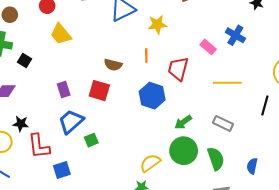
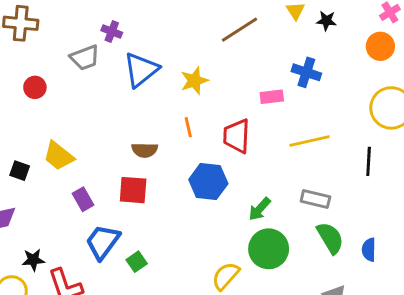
yellow trapezoid: (61, 34) -> (59, 156), moved
pink rectangle: (208, 47) -> (272, 97), turned -35
green semicircle: (216, 159) -> (330, 238), moved

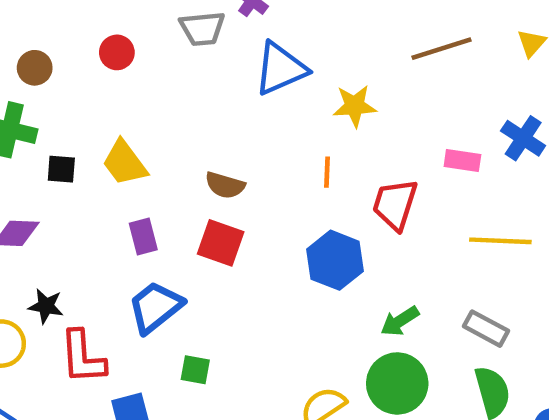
brown semicircle: (145, 150) -> (225, 185), moved
black square: (20, 171) -> (61, 169), turned -30
green square: (137, 262) -> (195, 370), moved, turned 30

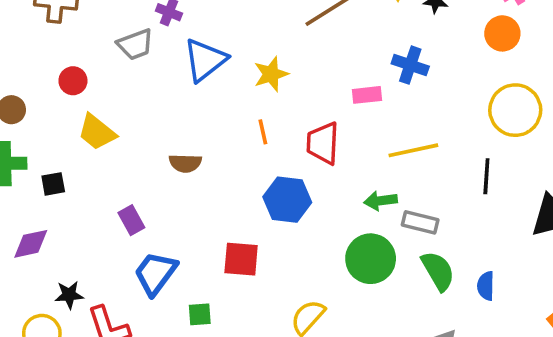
yellow trapezoid: (125, 163) -> (97, 132), moved
red square: (221, 243) -> (241, 259), moved
green arrow: (400, 321) -> (380, 201), moved, turned 40
green circle: (397, 383) -> (371, 259), moved

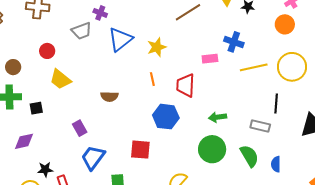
yellow line: (413, 150) -> (254, 67), moved
gray rectangle: (420, 222) -> (260, 126), moved

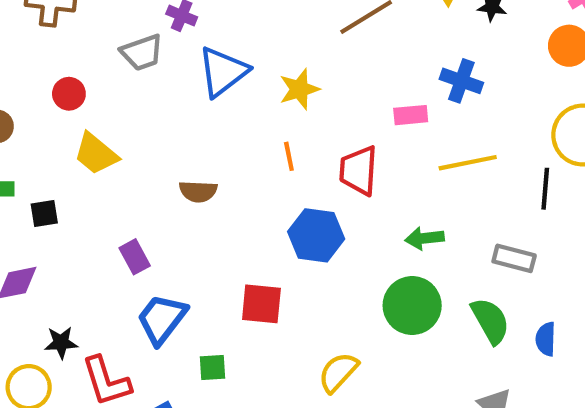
yellow line: (254, 67) -> (468, 163), moved
black line: (276, 103) -> (545, 189), moved

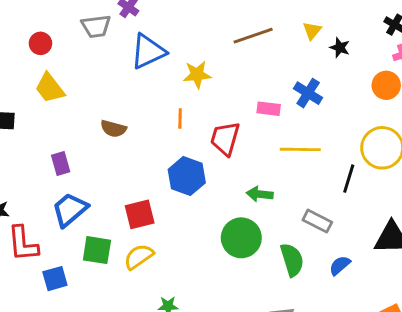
red square: (261, 304) -> (140, 214), turned -32
blue semicircle: (546, 339) -> (340, 265), moved, turned 35
green square: (213, 367) -> (97, 250), size x1.5
yellow semicircle: (338, 372) -> (139, 257), moved

